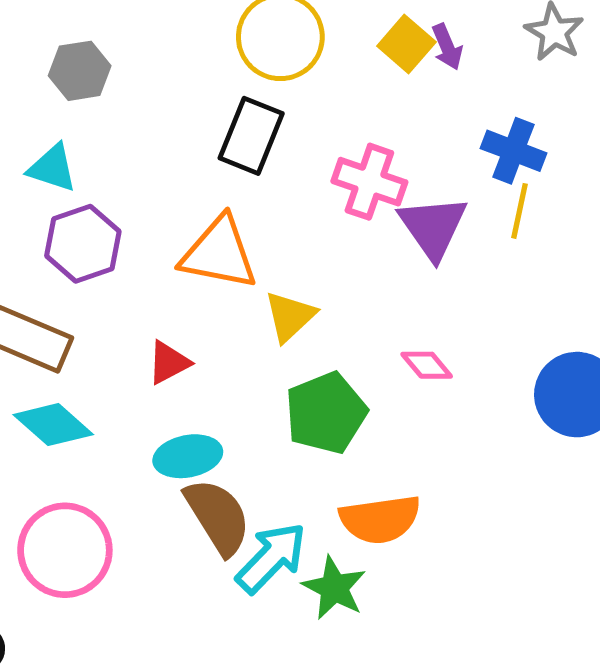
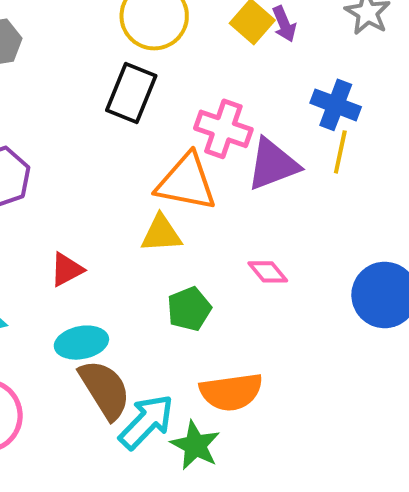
purple triangle: (433, 227) -> (273, 164), turned 44
orange triangle: (219, 253) -> (186, 182), moved
yellow triangle: (290, 316) -> (161, 234), turned 39
green pentagon: (326, 413) -> (189, 309), size x0.7

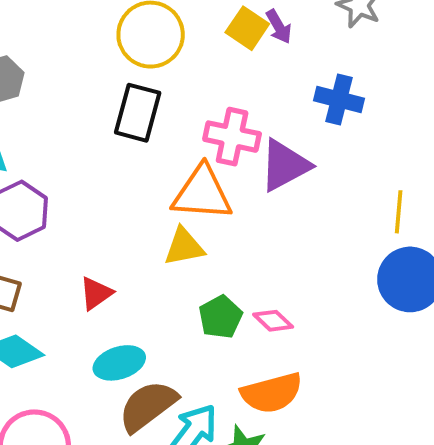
yellow line: (340, 152) -> (399, 212), moved
pink diamond: (268, 272) -> (273, 321), moved
brown semicircle: (105, 390) -> (148, 406), turned -88

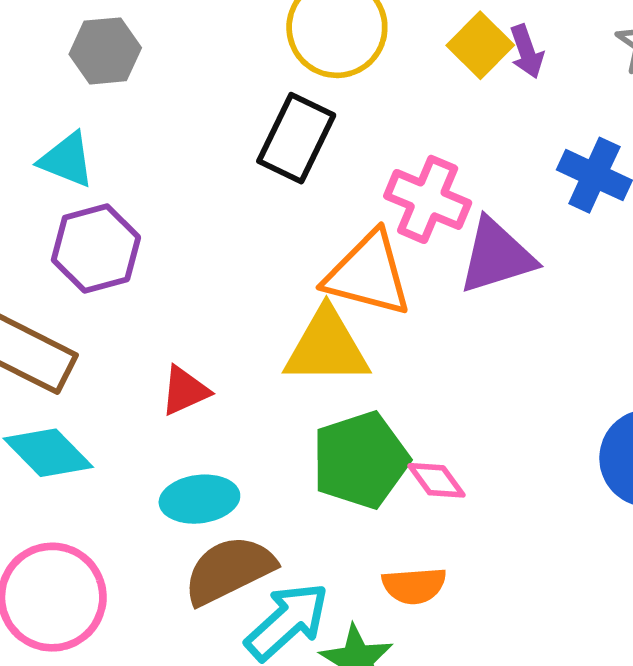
yellow triangle: (184, 247) -> (327, 347), size x1.4
green pentagon: (220, 317) -> (360, 460), size x1.5
orange semicircle: (272, 393) -> (414, 586), size x0.7

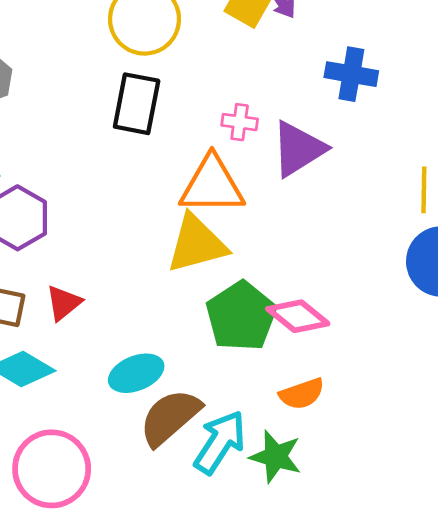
pink cross: (428, 199) -> (240, 122), size x0.6
red triangle: (185, 391) -> (64, 303), moved
pink diamond: (436, 480) -> (298, 316), size x1.4

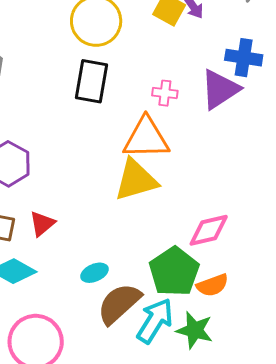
purple triangle: (298, 149) -> (220, 89), moved
green pentagon: (241, 316) -> (174, 271), moved
pink diamond: (298, 316) -> (209, 230), turned -51
cyan ellipse: (136, 373) -> (95, 273), size x0.7

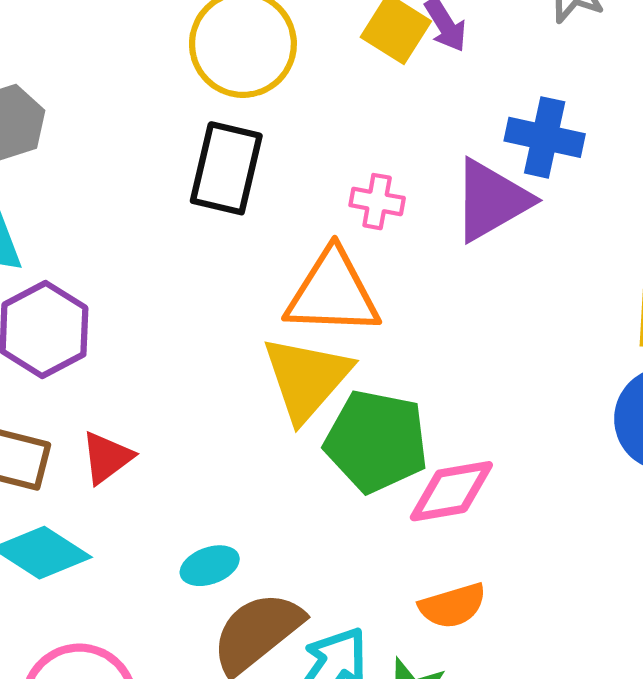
yellow triangle: (136, 180) -> (306, 378), turned -36
green pentagon: (174, 271) -> (376, 441), moved, turned -30

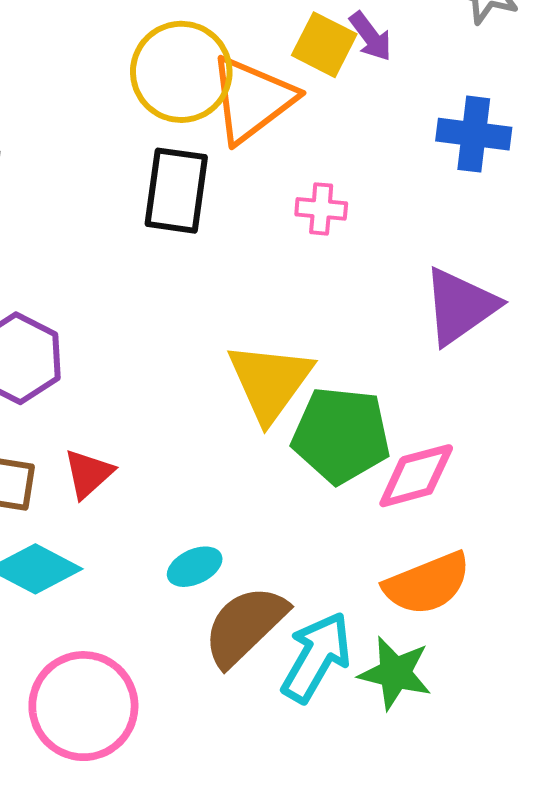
purple triangle: (492, 200) -> (460, 306), moved
orange triangle: (333, 293) -> (252, 99), moved, turned -34
orange semicircle: (453, 606) -> (427, 584), size x1.4

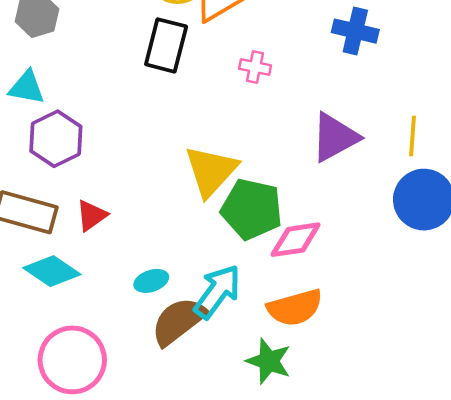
cyan arrow: (316, 657) -> (217, 292), moved

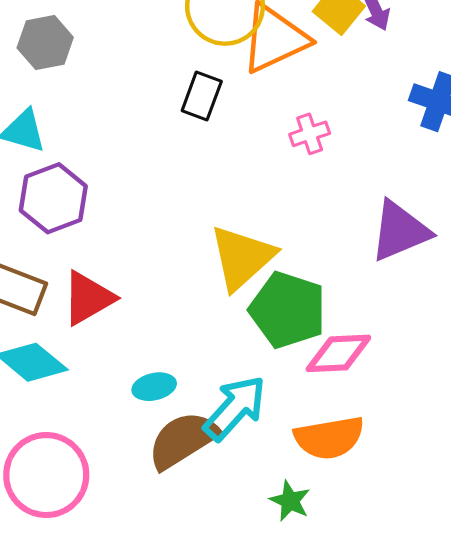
black rectangle: (166, 45) -> (202, 96), size x0.7
pink cross: (255, 67) -> (310, 134), turned -36
red triangle: (92, 216) -> (88, 298), size x1.4
green star: (269, 361) -> (290, 501), size x0.7

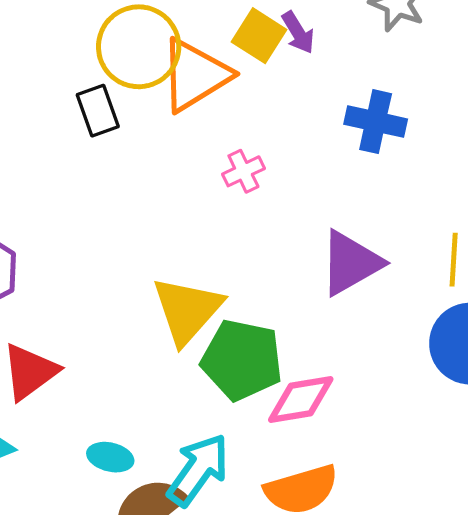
black rectangle: (202, 96) -> (98, 111), moved, turned -33
cyan ellipse: (154, 387) -> (110, 457), turned 33

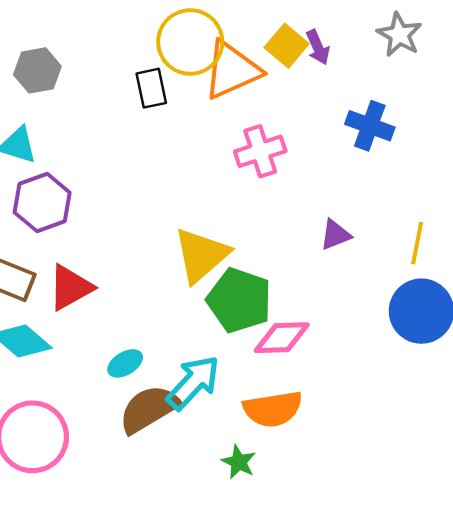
pink cross: (243, 171) -> (260, 151), size x1.5
purple triangle: (351, 263) -> (335, 235), size x0.6
cyan ellipse: (110, 457) -> (125, 363), turned -52

